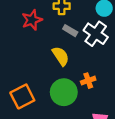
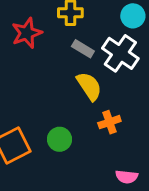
yellow semicircle: (61, 56) -> (89, 86), moved
green circle: (64, 92) -> (59, 139), moved, size x0.6

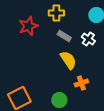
white cross: (120, 53) -> (88, 39), size x0.6
green circle: (59, 139) -> (59, 100), moved

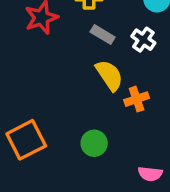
orange cross: (81, 83) -> (137, 99), moved

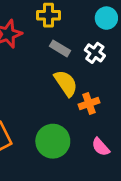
green circle: (94, 143) -> (53, 141), size x1.5
pink semicircle: (150, 174) -> (101, 147), moved, turned 42

